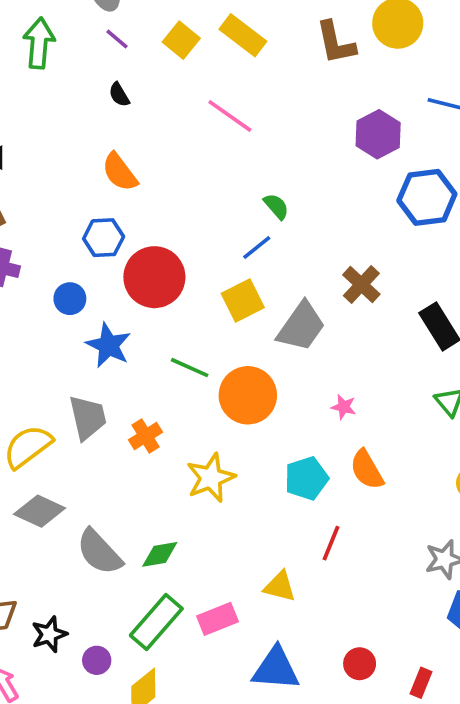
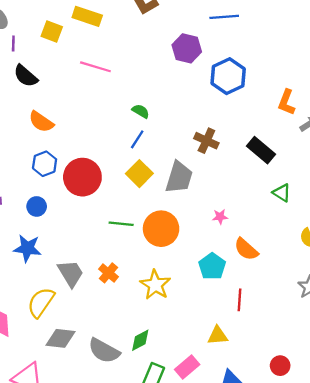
purple line: (117, 39) -> (13, 43), turned 70
black semicircle: (119, 95) -> (26, 76), size x1.6
blue star: (108, 345) -> (27, 248), moved

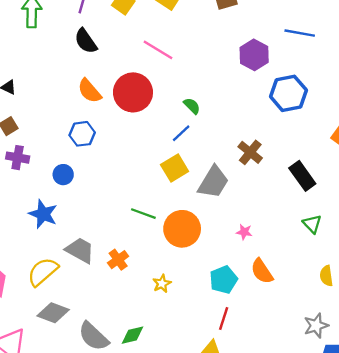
red circle: (82, 177) -> (133, 92), moved
gray trapezoid: (71, 273) -> (80, 250), turned -44
yellow star: (155, 285) -> (162, 284), size x0.6
red line: (239, 300) -> (224, 319), moved

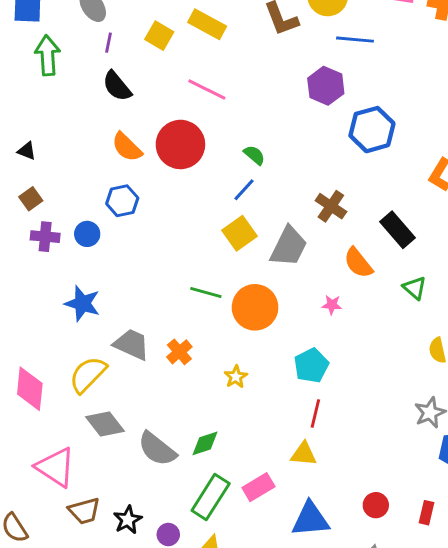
blue line: (300, 33) -> (355, 40), moved
blue circle: (63, 175) -> (87, 234), moved
orange semicircle: (262, 271) -> (358, 263), moved
gray diamond: (53, 313) -> (105, 424), turned 36

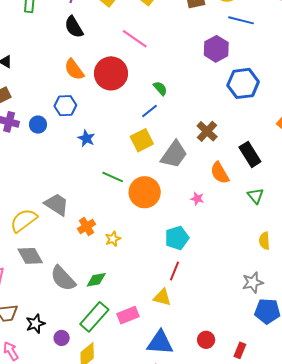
blue star: (82, 303) -> (86, 138), moved, size x0.7
orange cross: (179, 352) -> (86, 226), moved
yellow star: (236, 377) -> (113, 239), moved

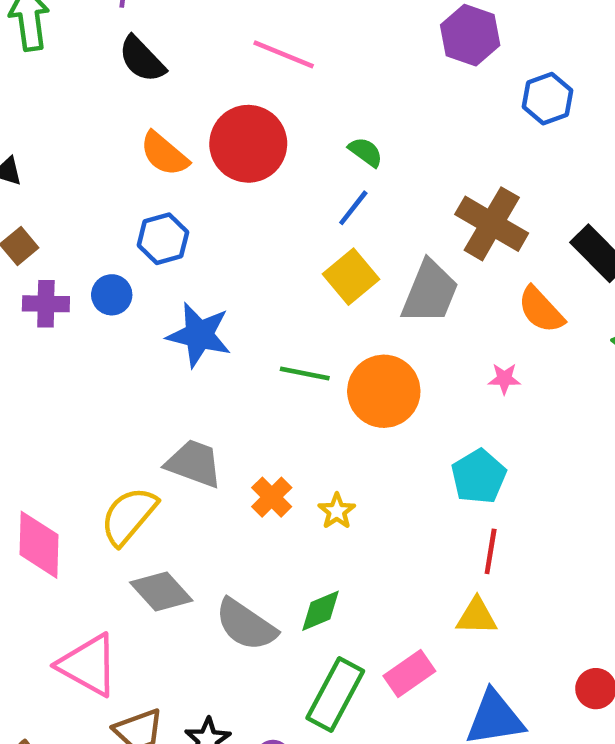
blue hexagon: (243, 83) -> (548, 99), size x0.7
brown cross: (207, 131) -> (492, 224), size x1.4
blue star: (86, 138) -> (199, 335), moved, size x1.6

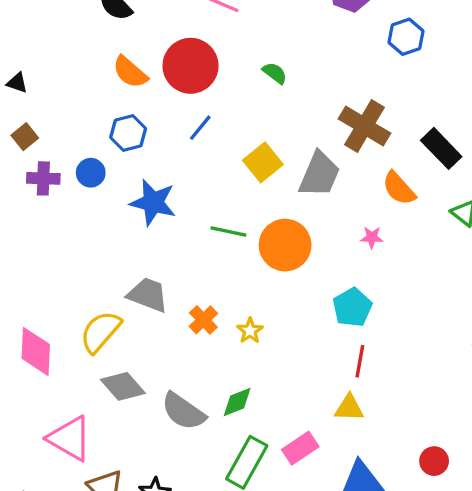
blue line: (353, 208) -> (200, 128), moved

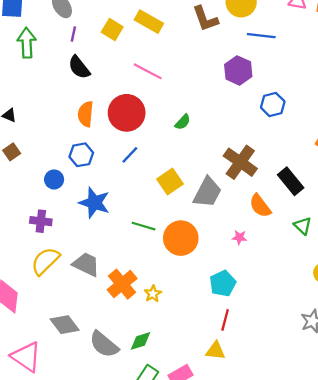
orange semicircle: (130, 72) -> (86, 114), turned 50
green semicircle: (275, 73) -> (183, 122), turned 91
purple cross: (43, 178) -> (41, 221), moved
orange cross: (203, 320) -> (122, 284), size x1.5
yellow semicircle: (100, 332) -> (45, 261), moved

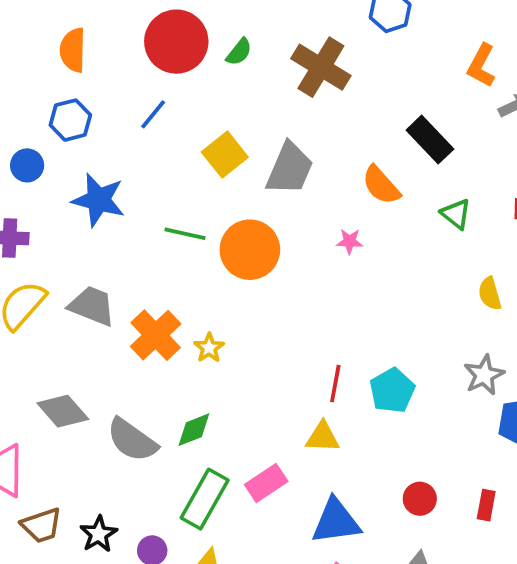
red circle: (127, 113) -> (176, 42), moved
brown cross: (240, 162) -> (321, 67), moved
cyan pentagon: (223, 283) -> (392, 390), moved

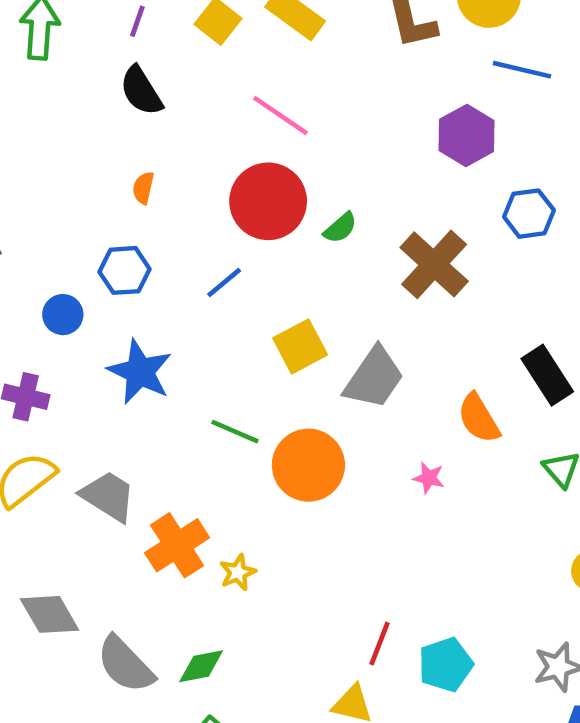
orange semicircle: (73, 50) -> (143, 188), size x0.6

